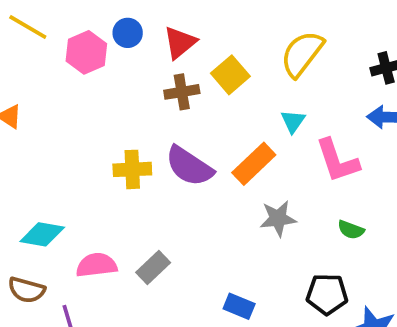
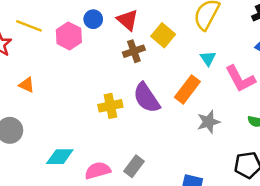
red triangle: (180, 43) -> (128, 20), turned -30
purple semicircle: (189, 166) -> (146, 98), turned 32

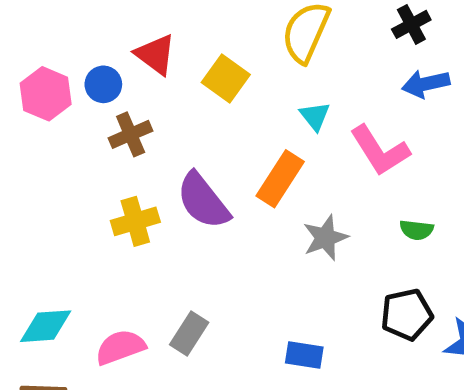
blue circle: (93, 19) -> (103, 84), moved
brown cross: (134, 51) -> (131, 134), moved

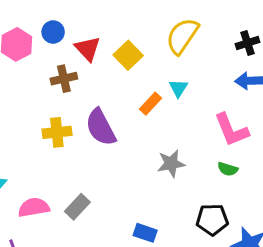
red triangle: (155, 54) -> (88, 49), moved
blue circle: (103, 84) -> (53, 32), moved
pink L-shape: (380, 151) -> (231, 130), moved
orange rectangle: (280, 179) -> (150, 104), moved, size x0.7

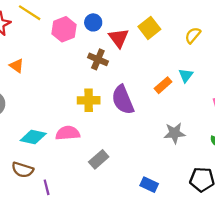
yellow semicircle: (182, 36) -> (193, 35), size x0.6
yellow square: (128, 55) -> (149, 28), moved
brown cross: (64, 79) -> (98, 59), turned 30
pink semicircle: (34, 207) -> (68, 133), moved

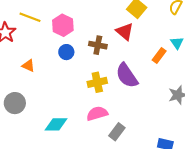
blue circle: (93, 22) -> (66, 52), moved
red triangle: (119, 38) -> (125, 32), moved
pink semicircle: (68, 133) -> (97, 113), moved

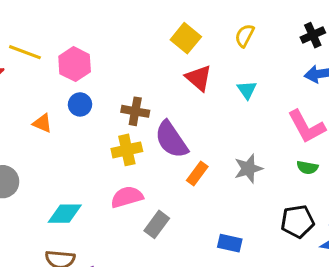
red triangle: (125, 32) -> (199, 78), moved
brown cross: (98, 45) -> (135, 111), moved
orange rectangle: (159, 56) -> (197, 174), moved
orange triangle: (28, 66) -> (42, 123), moved

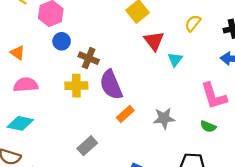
yellow semicircle: (245, 36) -> (193, 23), moved
red triangle: (199, 78) -> (154, 41), moved
blue circle: (80, 104) -> (62, 41), moved
pink semicircle: (127, 197) -> (26, 85), moved

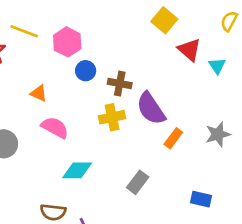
pink semicircle: (26, 85) -> (55, 127), turned 45
cyan diamond: (20, 123) -> (77, 170), moved

